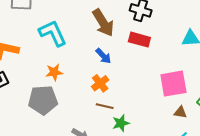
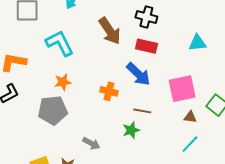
blue arrow: (103, 56) -> (138, 74), moved, size x1.5
orange cross: (100, 83) -> (109, 91), turned -36
brown line: (105, 106) -> (142, 111), moved

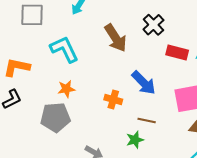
black cross: (146, 17) -> (153, 25), turned 30
red rectangle: (146, 46) -> (177, 53), moved

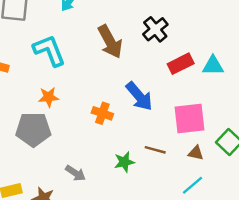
red rectangle: (177, 53) -> (181, 64), turned -45
brown line: (147, 120) -> (155, 150), moved

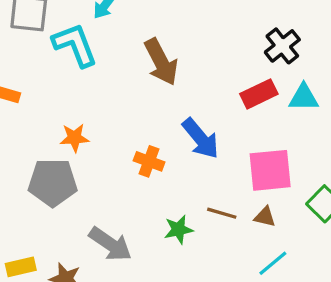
black cross: (155, 29) -> (282, 46), moved
cyan L-shape: (49, 50) -> (75, 45), moved
brown triangle: (196, 153) -> (265, 217), moved
gray arrow: (75, 173) -> (110, 244), size x1.5

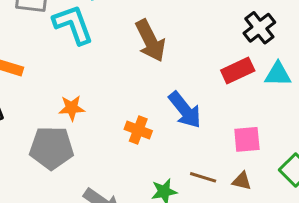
pink square: (270, 170) -> (247, 139), size x0.7

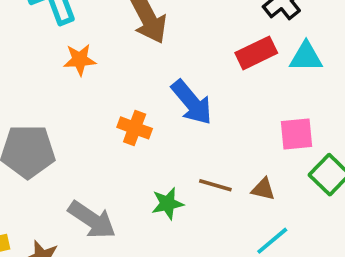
orange star: (72, 108) -> (80, 60), moved
pink square: (247, 139) -> (297, 134), moved

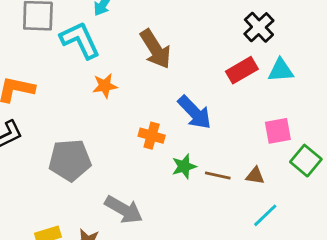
green star: (167, 203) -> (184, 166), moved

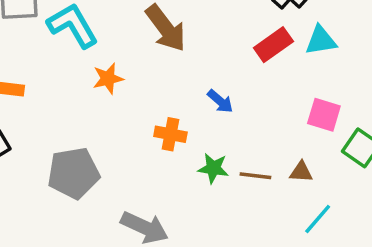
blue arrow: (195, 112) -> (220, 101), size x0.6
pink square: (278, 131) -> (324, 115), turned 32
green star: (184, 166) -> (213, 168), turned 30

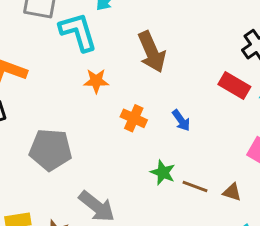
red rectangle: (273, 45) -> (234, 85), turned 52
orange cross: (170, 134) -> (134, 118), moved

